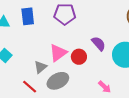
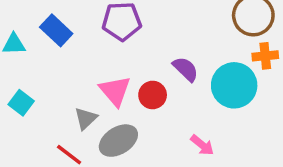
blue rectangle: (28, 16) -> (56, 30), turned -36
pink triangle: (58, 53) -> (115, 91), turned -30

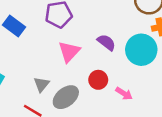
pink triangle: (115, 91) -> (69, 52), moved, turned 30
red circle: (153, 95) -> (98, 80), moved

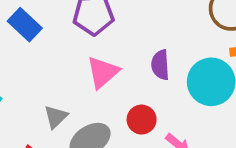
purple semicircle: (106, 42) -> (160, 65), turned -138

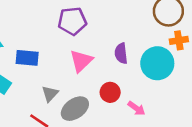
blue rectangle: (25, 25) -> (27, 58), moved, turned -35

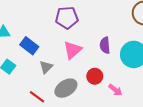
blue rectangle: (27, 58) -> (29, 46), turned 30
gray triangle: (50, 94) -> (46, 67), moved

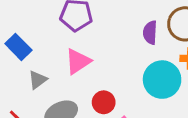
purple semicircle: (105, 45) -> (150, 33), moved

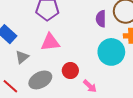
pink triangle: (78, 61) -> (50, 42), turned 30

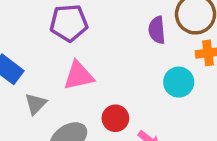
cyan circle: (111, 52) -> (179, 82), size x0.7

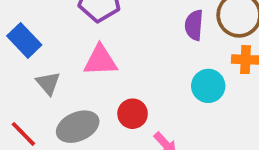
gray triangle: (36, 104) -> (48, 83), turned -35

